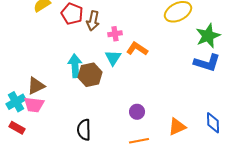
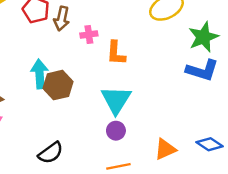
orange L-shape: (137, 49) -> (116, 53), turned -120
cyan triangle: (113, 58) -> (116, 100), moved, size x1.5
blue diamond: (213, 123) -> (210, 144), turned -55
black semicircle: (84, 130) -> (51, 153), turned -125

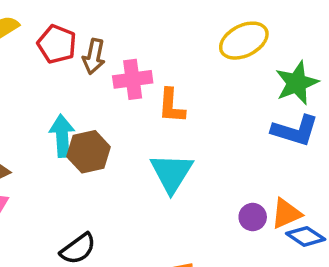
pink cross: (89, 35) -> (133, 79), size x1.5
purple circle: (116, 131) -> (253, 217), moved
orange triangle: (165, 149) -> (286, 214), moved

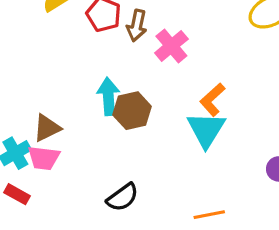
pink cross: (133, 79) -> (171, 46), turned -32
orange L-shape: (171, 106) -> (212, 100), moved, turned 44

